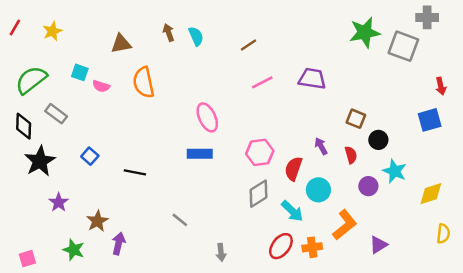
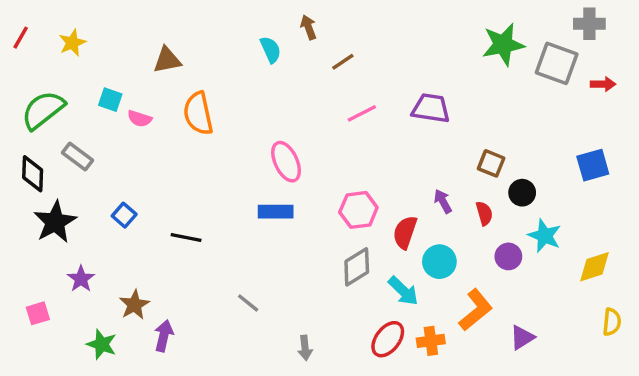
brown arrow: (169, 32) -> (308, 27), moved
red arrow: (441, 86) -> (603, 84), moved, turned -77
pink square: (27, 259) -> (38, 313), moved

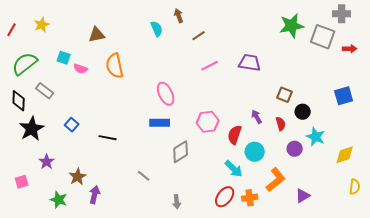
red line: (21, 38) -> (12, 30), moved
gray diamond: (357, 267) -> (181, 152), moved

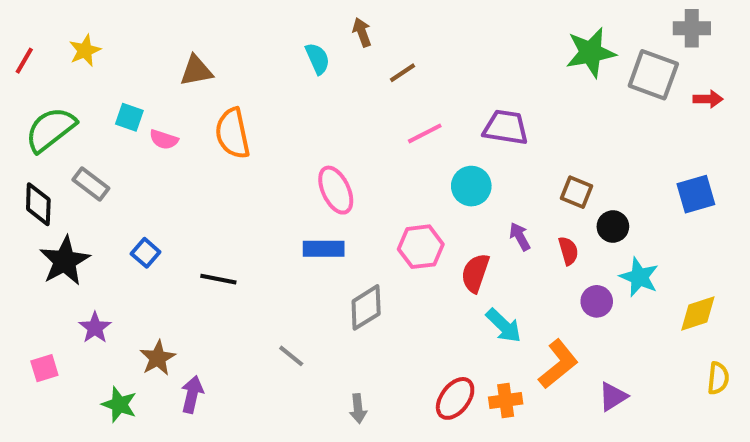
cyan circle: (255, 152) -> (471, 186), moved
cyan arrow: (234, 169) -> (504, 326), moved

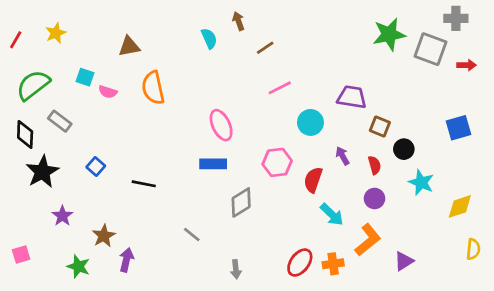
purple trapezoid: (506, 127) -> (352, 97), moved
purple circle: (597, 301) -> (374, 198), moved
pink square: (44, 368) -> (21, 254), moved

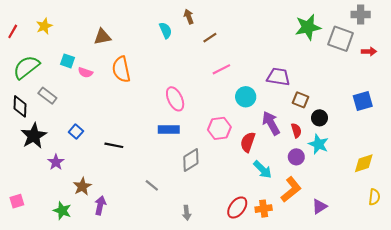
purple arrow: (342, 156) -> (271, 123), size x1.6
cyan star: (421, 182) -> (318, 144), moved
purple star: (62, 216) -> (56, 162), moved

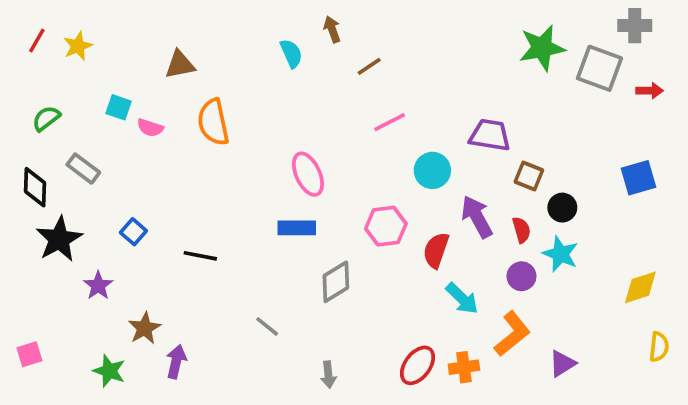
red line: (13, 31) -> (37, 40), moved
green semicircle: (26, 67) -> (46, 118), size x0.6

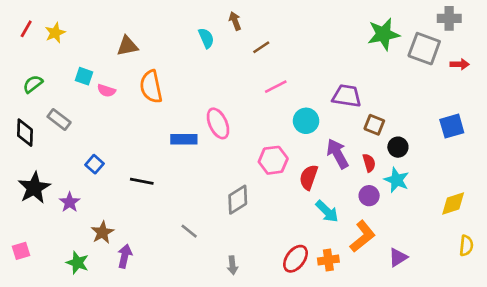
blue rectangle: (297, 228) -> (184, 139), moved
black star: (59, 239) -> (34, 188), moved

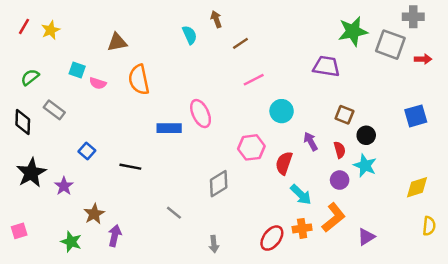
purple trapezoid: (347, 96) -> (326, 66), moved
purple arrow: (338, 154) -> (311, 141), size x0.7
orange cross: (328, 260) -> (302, 228), moved

